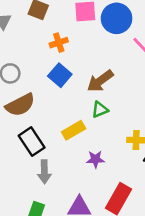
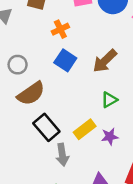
green triangle: (100, 110) -> (109, 100), moved
yellow rectangle: (74, 130) -> (85, 129), moved

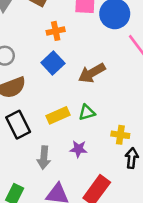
yellow rectangle: (85, 129) -> (58, 115), moved
gray arrow: (62, 155) -> (44, 158), moved

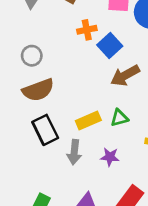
blue square: (53, 63) -> (110, 45), moved
gray arrow: (44, 158) -> (74, 152), moved

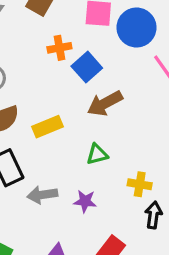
yellow rectangle: (88, 121) -> (48, 127), moved
gray arrow: (74, 152) -> (42, 195), turned 75

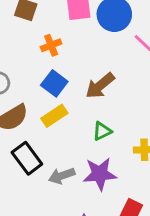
blue square: (87, 67) -> (54, 83), moved
purple star: (85, 201) -> (100, 174), size x1.6

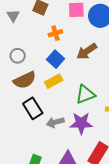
brown arrow: (100, 86) -> (87, 51), moved
green triangle: (102, 131) -> (85, 94), size x1.5

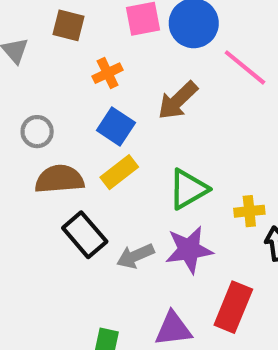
brown semicircle: (25, 80) -> (59, 179), turned -150

